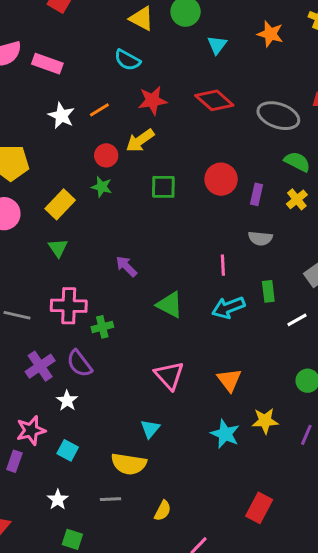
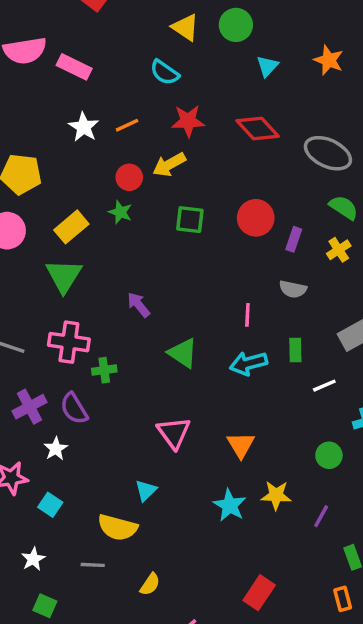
green triangle: (58, 248) -> (64, 276), size x1.6

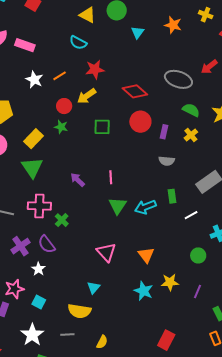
red diamond: (258, 128) -> (135, 91), moved
pink line: (247, 315) -> (111, 177), moved
green triangle: (183, 353) -> (117, 206), moved, turned 36
green cross: (104, 370) -> (62, 220), turned -32
white star: (33, 559) -> (32, 335), size x1.6

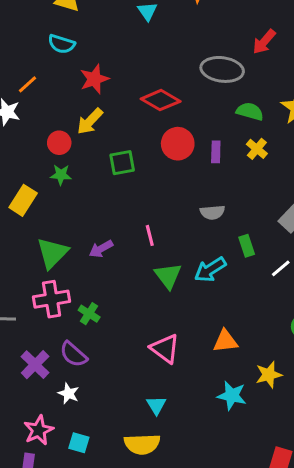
orange line: (60, 76) -> (27, 84), moved
gray semicircle: (167, 161) -> (212, 212), moved
green triangle: (32, 168) -> (52, 253), moved, turned 30
purple arrow: (78, 180) -> (101, 249), turned -63
orange triangle: (146, 255) -> (225, 341), turned -48

